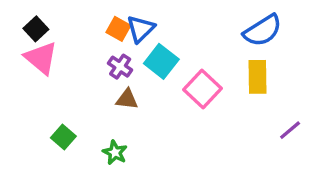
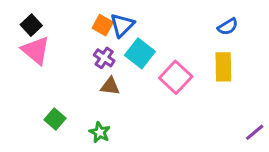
blue semicircle: (263, 31) -> (228, 27), size x0.6
purple line: (290, 130) -> (255, 132), moved

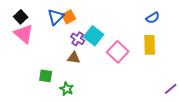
orange square: (103, 25) -> (69, 17), turned 32
blue triangle: (122, 25) -> (56, 17), moved
purple cross: (104, 58) -> (78, 39), moved
green square: (55, 119) -> (46, 76), moved, turned -32

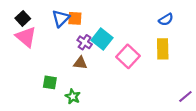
orange square: (69, 17) -> (75, 18), turned 32

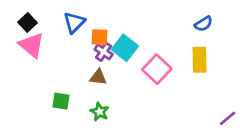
orange square: (75, 18) -> (100, 37), moved
green star: (73, 97) -> (100, 112), moved

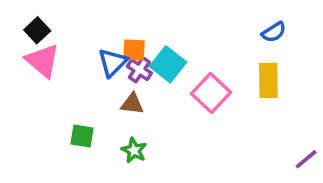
blue triangle: (74, 22) -> (112, 63), moved

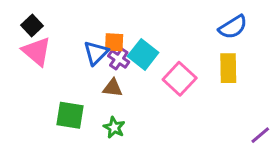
blue semicircle: (274, 32) -> (233, 27), size x1.4
green square: (82, 136) -> (70, 115), size x1.4

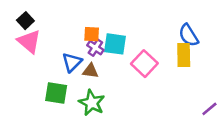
blue semicircle: (233, 27) -> (189, 35), moved, turned 90
blue triangle: (96, 53) -> (72, 62), moved
cyan square: (143, 54) -> (115, 44), turned -30
green star: (114, 127) -> (92, 103), size x1.5

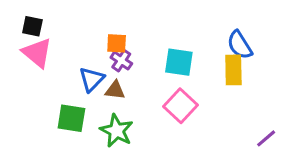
black square: (25, 21) -> (32, 26), turned -35
cyan square: (115, 44) -> (179, 62), moved
pink square: (144, 64) -> (180, 106), moved

